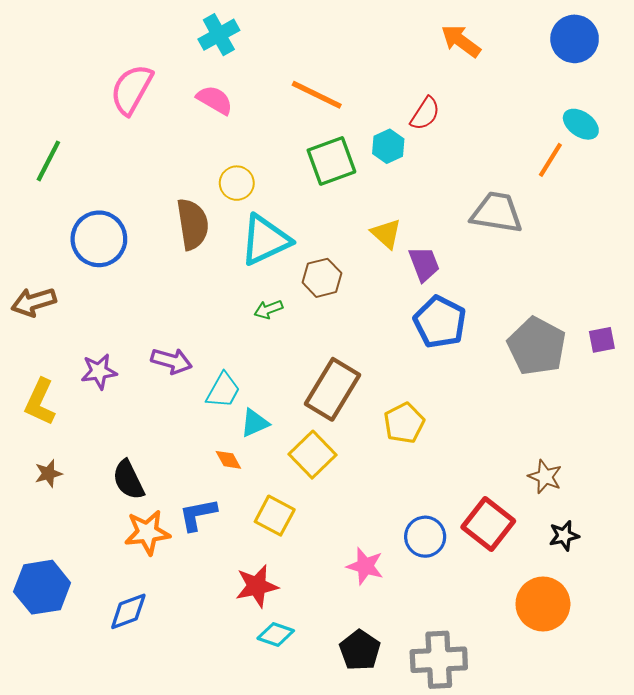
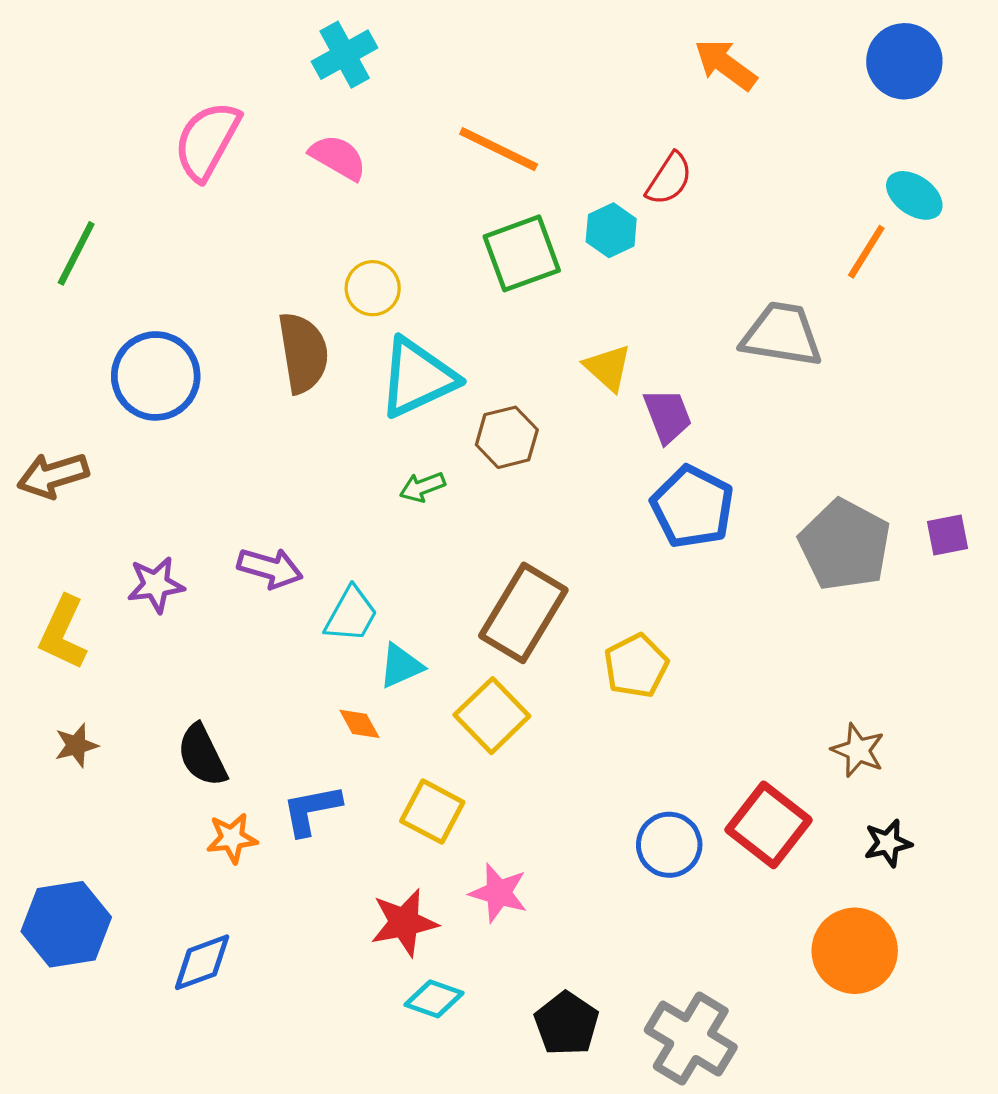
orange star: (147, 532) -> (232, 838), size x0.7
pink star: (365, 566) -> (499, 893), moved
gray cross: (439, 660) -> (691, 1039), turned 34

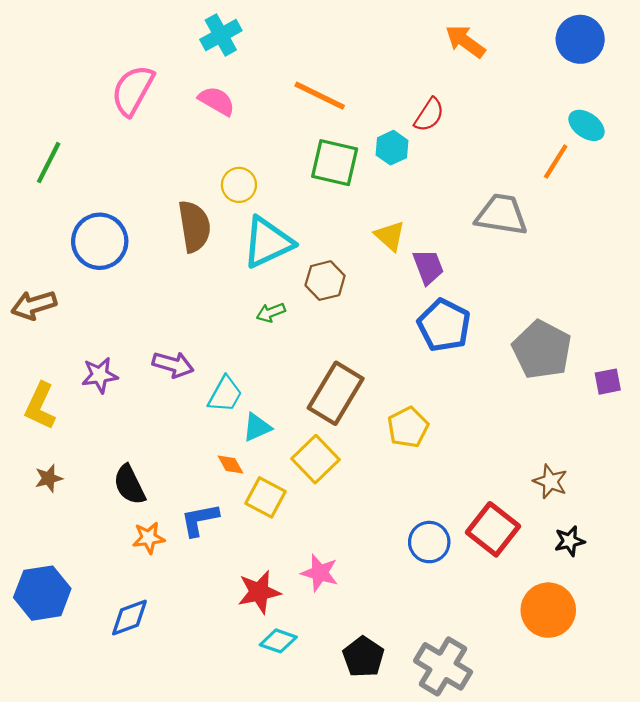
green square: (522, 253) -> (335, 163), turned 33
purple square: (947, 535) -> (608, 382), moved
yellow square: (432, 812) -> (266, 497), moved

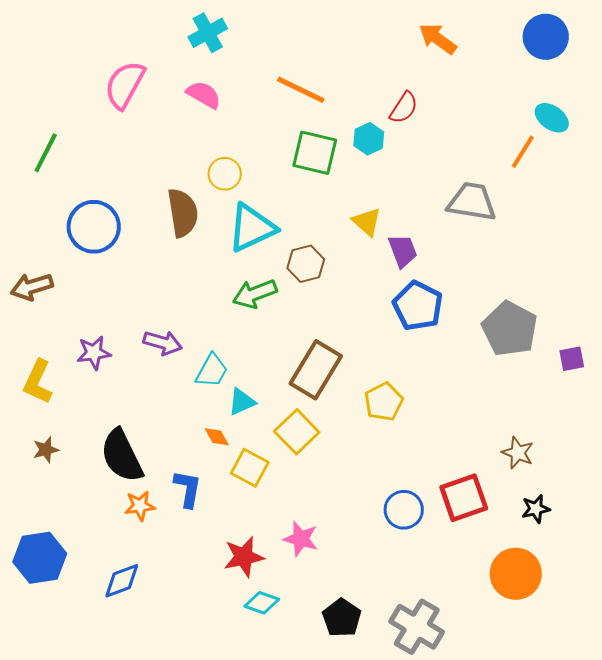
green arrow: (271, 312) -> (255, 294), size x1.6
black semicircle: (129, 485) -> (122, 456), size x1.4
blue L-shape: (200, 520) -> (188, 489), turned 111
red square: (493, 529) -> (464, 498), turned 33

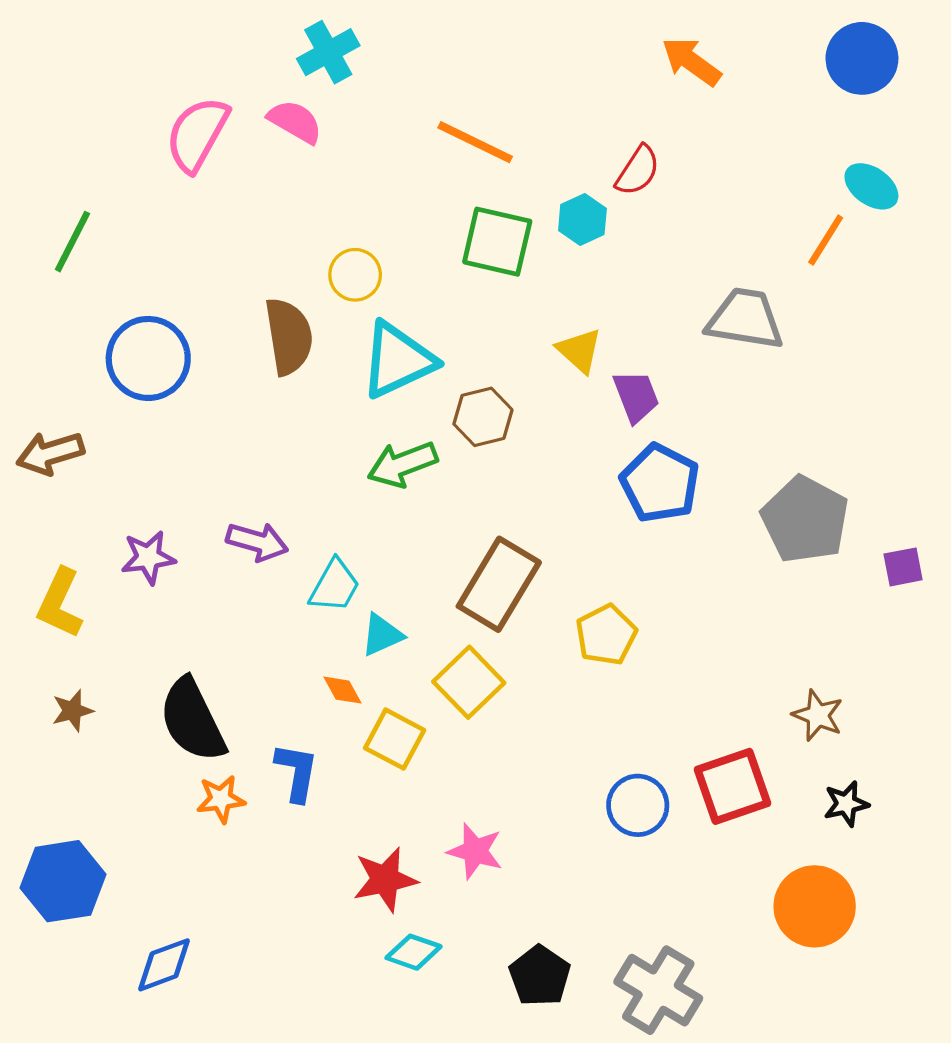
pink semicircle: (204, 95) -> (295, 122), moved
blue diamond: (122, 581) -> (164, 965), moved

